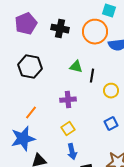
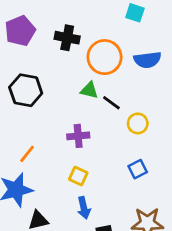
orange circle: (95, 32) -> (105, 57), moved
black line: (92, 76) -> (111, 103), turned -64
yellow square: (68, 129) -> (78, 176), turned -32

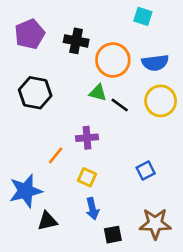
yellow circle: (138, 123) -> (161, 101), moved, size x1.5
orange line: (27, 154) -> (56, 155), moved

